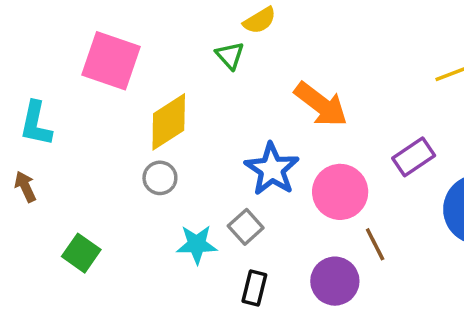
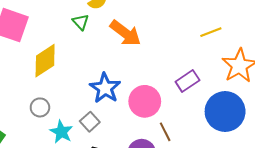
orange arrow: (321, 104) -> (125, 33), moved
gray circle: (160, 178) -> (40, 107), moved
cyan star: (197, 244) -> (61, 132), turned 30

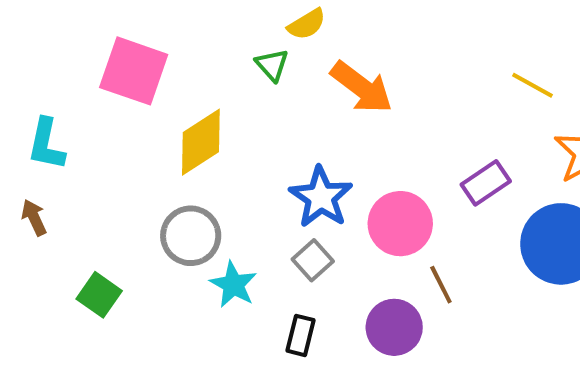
yellow line: (211, 32) -> (532, 85), turned 50
gray circle: (40, 107) -> (191, 236), size x1.5
gray square: (90, 122) -> (313, 260), moved

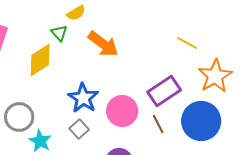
yellow diamond: (201, 142) -> (40, 60), moved
purple rectangle: (486, 183) -> (164, 91), size x1.4
brown line: (441, 285) -> (158, 124), moved

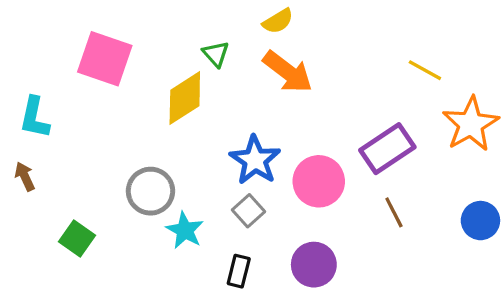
yellow semicircle: (76, 13) -> (278, 21), moved
blue circle: (201, 121) -> (480, 221), moved, size x0.6
brown line: (158, 124) -> (394, 212), moved

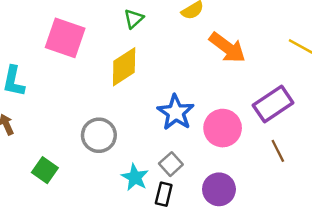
green triangle: (216, 54) -> (134, 19), moved, turned 30
orange arrow: (288, 72) -> (227, 48), moved
gray square: (249, 211) -> (171, 164), moved
cyan star: (185, 230) -> (135, 177), moved

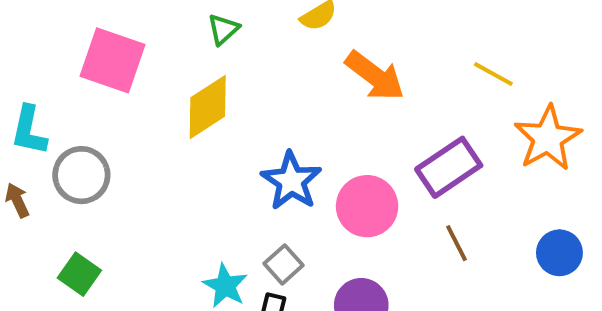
gray circle: (99, 135) -> (81, 175), moved

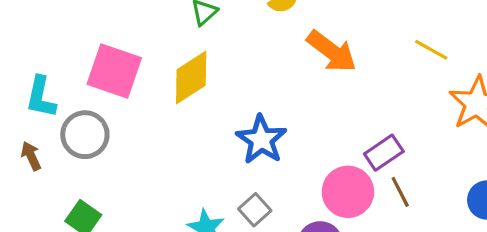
pink square: (112, 60) -> (114, 71), moved
purple rectangle: (449, 167) -> (384, 153), moved, size x0.7
pink circle: (367, 206) -> (348, 192), moved

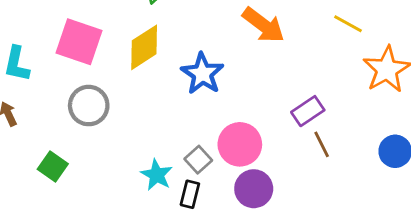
gray circle: (85, 135) -> (89, 106), moved
blue star: (261, 140) -> (202, 74), moved
pink circle: (348, 192) -> (240, 144), moved

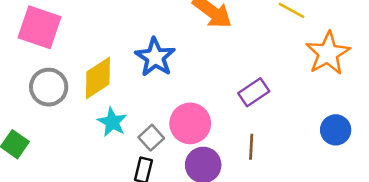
yellow diamond: (144, 47) -> (98, 78), moved
brown line: (322, 144) -> (251, 147), moved, turned 30
cyan star: (157, 175) -> (112, 122), moved

